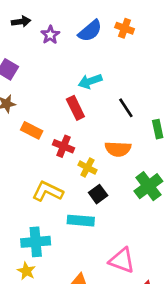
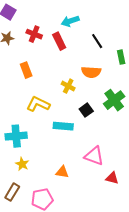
orange rectangle: (32, 130) -> (26, 70), moved, turned 42
red cross: (64, 146) -> (34, 34), moved
black square: (98, 194) -> (86, 110), moved
cyan cross: (36, 242) -> (16, 136), moved

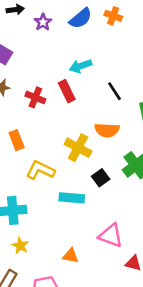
red cross: (34, 34) -> (35, 97), moved
orange rectangle: (26, 70) -> (17, 140), moved
yellow cross: (68, 86) -> (78, 148), size x1.5

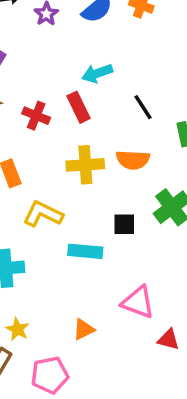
yellow cross: (78, 148) -> (85, 165), moved, turned -32
black square: (101, 178) -> (124, 224), turned 36
yellow star: (20, 246) -> (17, 329), moved
orange triangle: (71, 256) -> (84, 329), turned -36

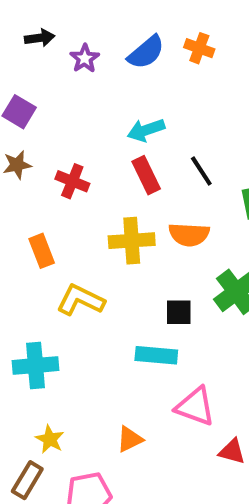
red rectangle: (79, 107) -> (146, 175), moved
cyan rectangle: (85, 251) -> (156, 355), moved

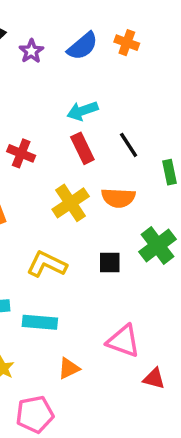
yellow cross: (132, 241) -> (71, 203), turned -30
yellow L-shape: (81, 300) -> (47, 264), moved
cyan rectangle: (156, 355) -> (40, 322), moved

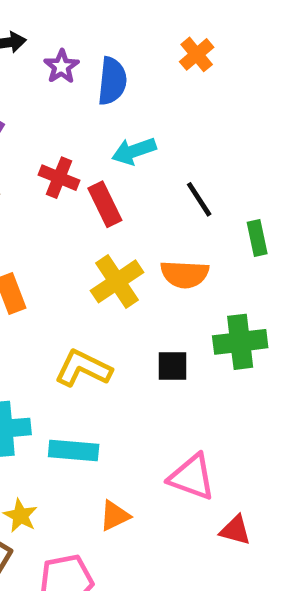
orange cross: (127, 43) -> (197, 54), turned 30
blue semicircle: (82, 46) -> (112, 81), moved, turned -44
red rectangle: (82, 148) -> (105, 204), moved
red cross: (21, 153) -> (59, 178), moved
green cross: (158, 246) -> (240, 342), turned 30

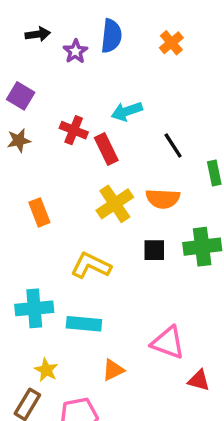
blue semicircle: (112, 81) -> (111, 36), moved
black square: (173, 366) -> (154, 250), moved

